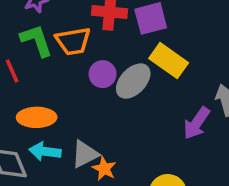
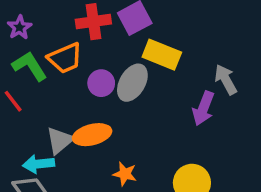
orange ellipse: (37, 117) -> (92, 135), moved
cyan arrow: (45, 151) -> (38, 164), moved
gray triangle: (85, 154) -> (60, 140), moved

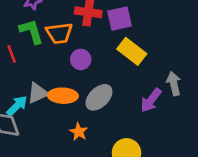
gray ellipse: (132, 83) -> (99, 97), moved
cyan arrow: (38, 164) -> (17, 106), turned 125

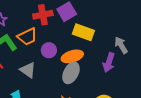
gray triangle: (38, 93) -> (28, 70), moved, turned -42
orange ellipse: (63, 96) -> (72, 56), moved

